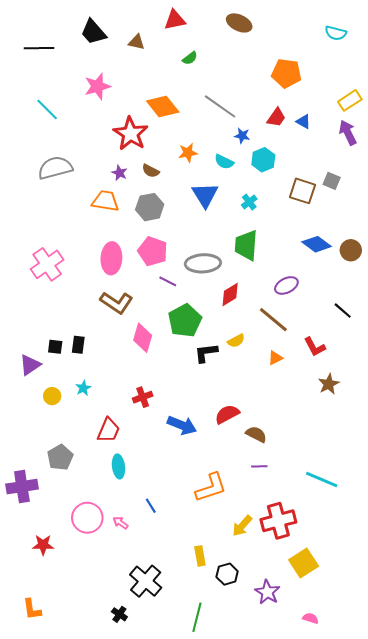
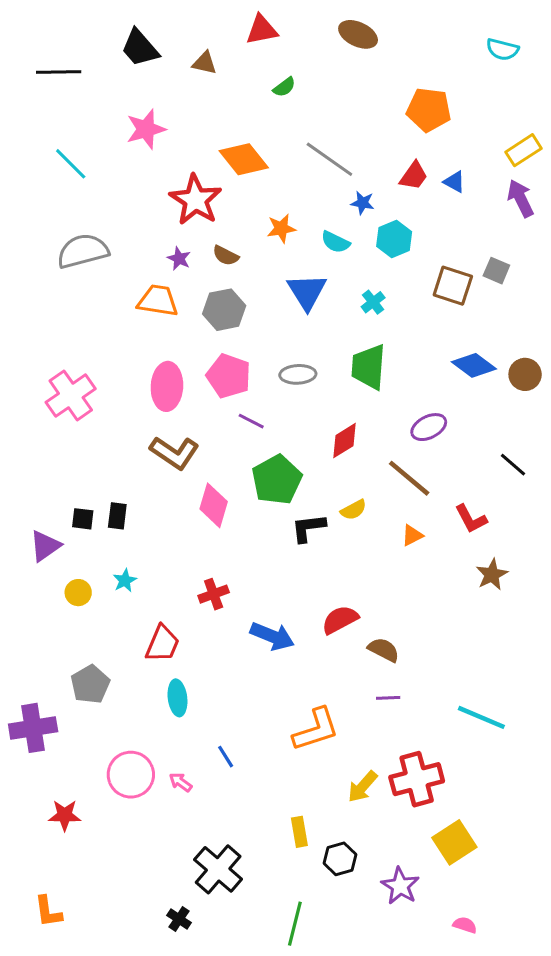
gray ellipse: (203, 263) -> (298, 374), moved, size x0.7

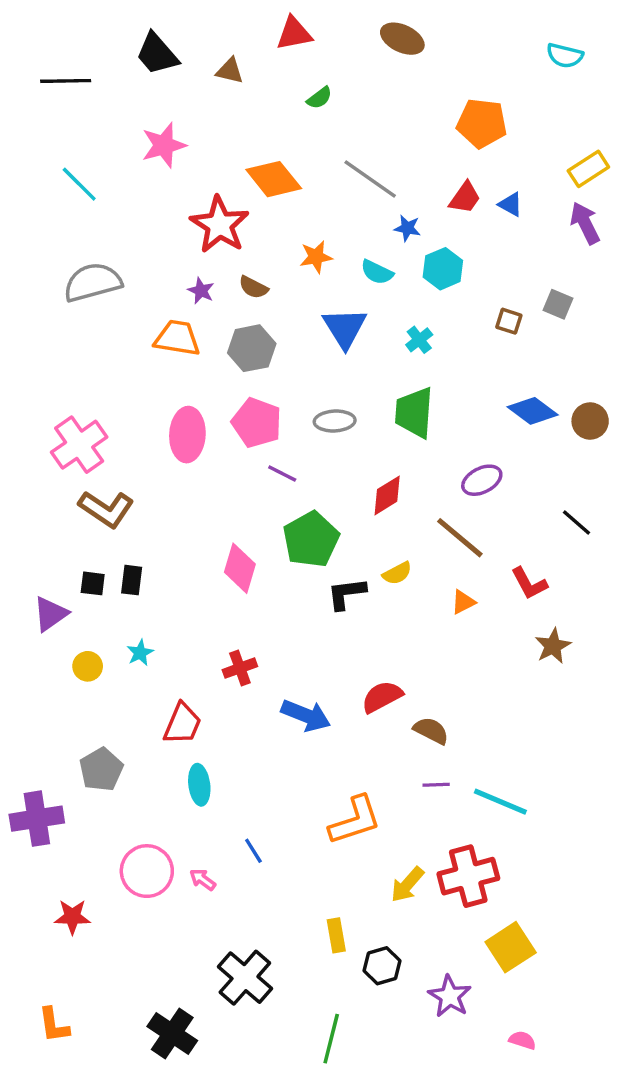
brown square: (453, 286) -> (509, 321), size x0.6
brown L-shape: (174, 453) -> (106, 509), moved
cyan line: (481, 717) -> (500, 802), moved
black cross: (179, 919) -> (172, 1033), moved, size x1.8

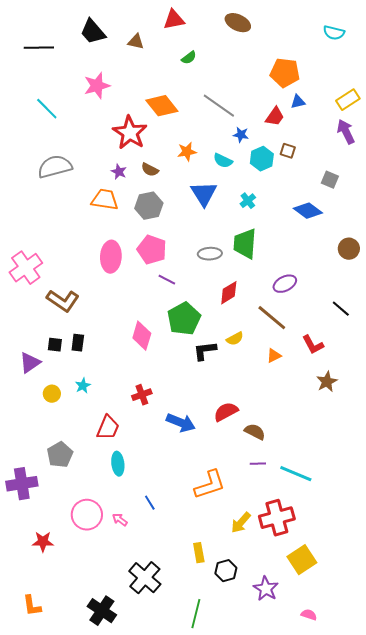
blue triangle: (511, 204) -> (298, 102), moved, turned -42
brown square: (509, 321) -> (288, 151), moved
blue diamond: (533, 411) -> (308, 211), moved
gray ellipse: (335, 421) -> (210, 254), moved
pink cross: (79, 445) -> (26, 268), moved

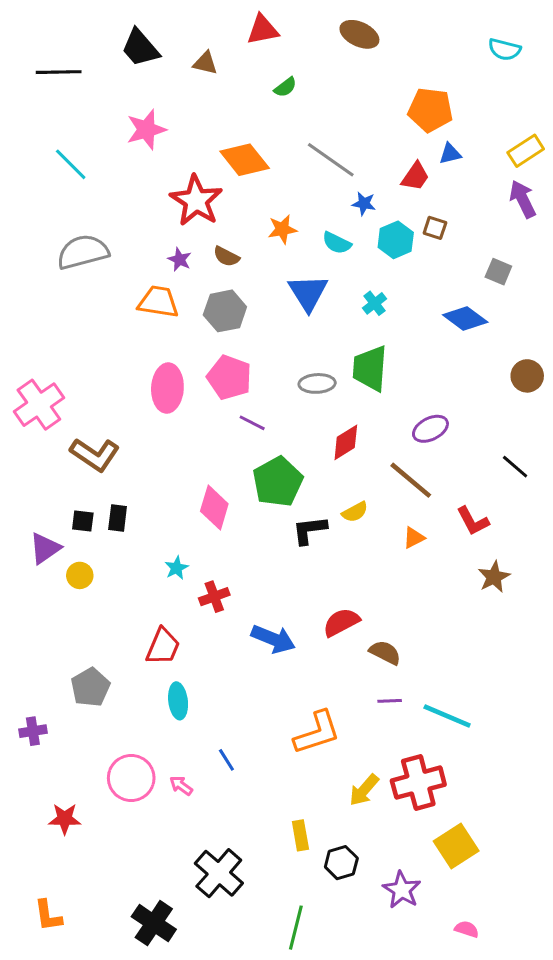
cyan star: (83, 386) -> (177, 568), moved
yellow circle: (52, 394) -> (80, 575), moved
purple cross: (22, 484) -> (33, 731), size x0.6

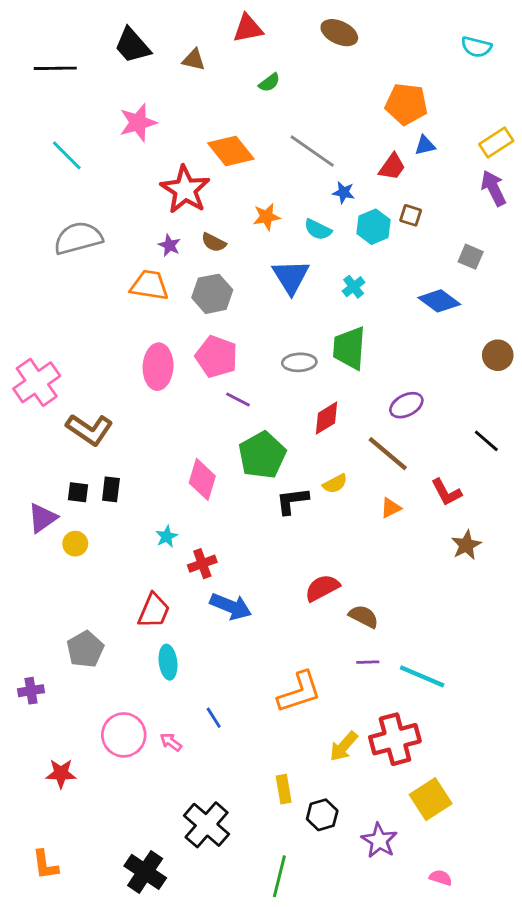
blue arrow: (273, 639) -> (231, 606), moved

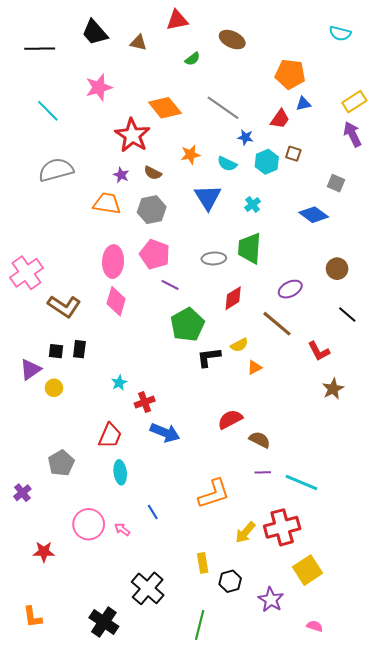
brown ellipse: (339, 33) -> (232, 40), moved
brown circle: (498, 355) -> (337, 269), moved
pink diamond: (202, 479) -> (116, 301), moved
orange triangle: (391, 508) -> (255, 367), moved
purple cross: (31, 691) -> (22, 493), turned -30

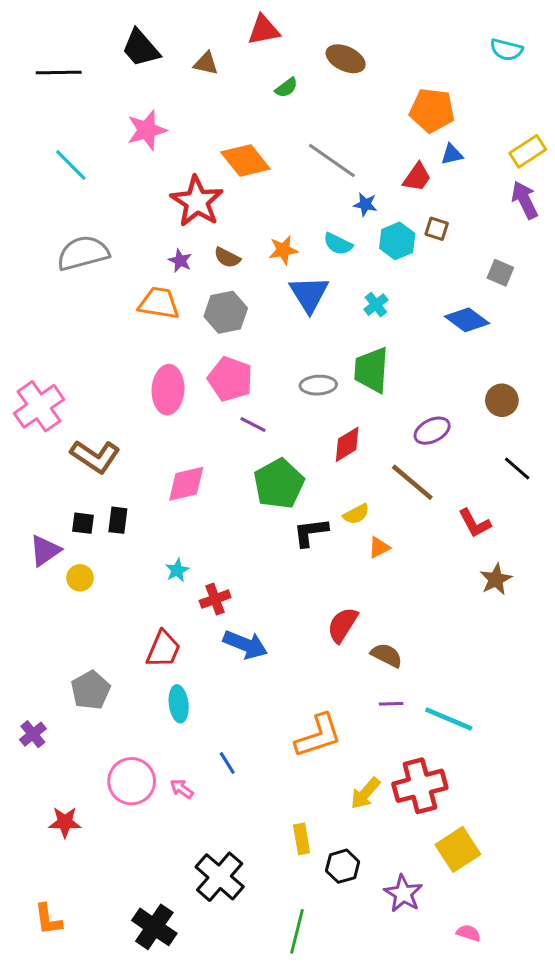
orange star: (190, 155) -> (283, 250), moved
pink diamond: (116, 301) -> (186, 484), moved, turned 60
red semicircle: (230, 419) -> (343, 625), turned -30

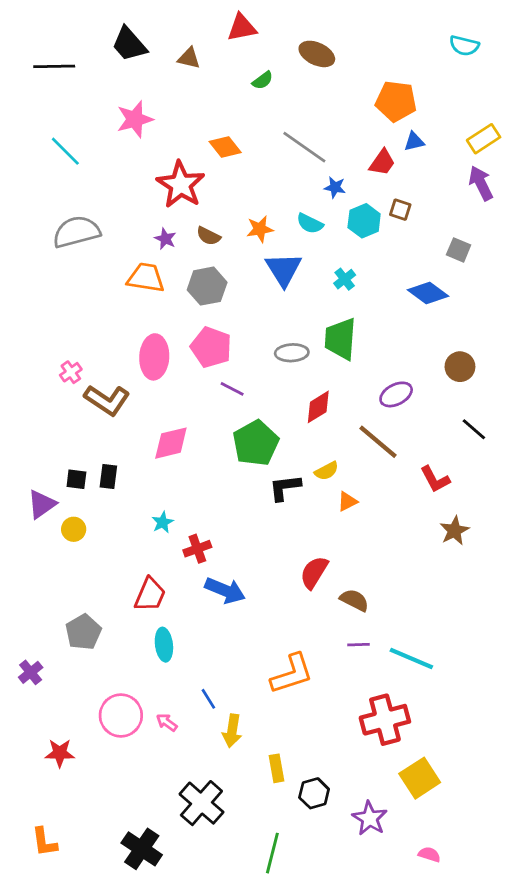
orange diamond: (245, 160) -> (225, 147), size x0.7
pink cross: (39, 406) -> (71, 372), moved, size x0.5
brown L-shape: (95, 456) -> (107, 400), moved
yellow arrow: (365, 793) -> (232, 731), moved, turned -32

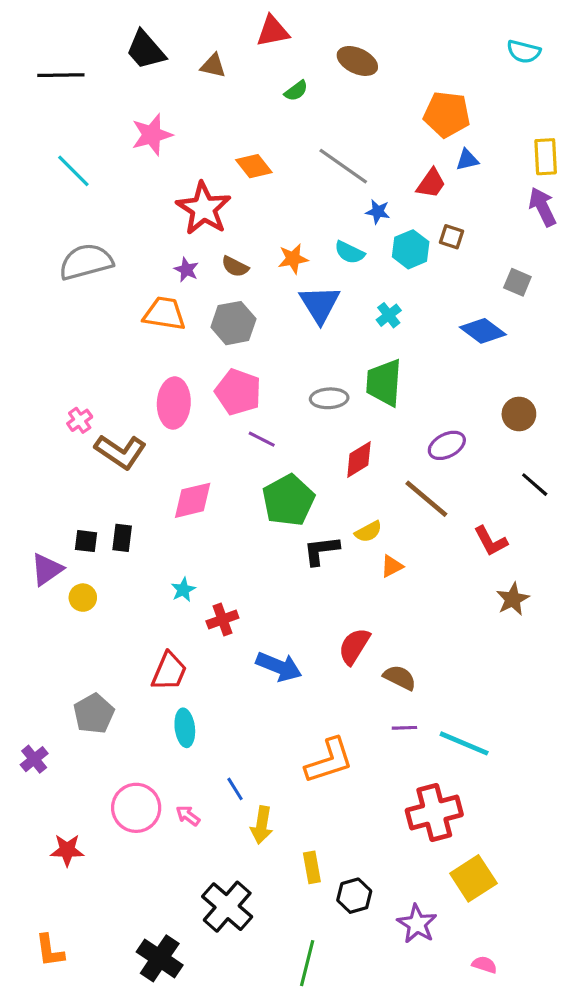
yellow rectangle: (484, 139) -> (546, 157), turned -60
blue arrow: (225, 590) -> (279, 667), moved

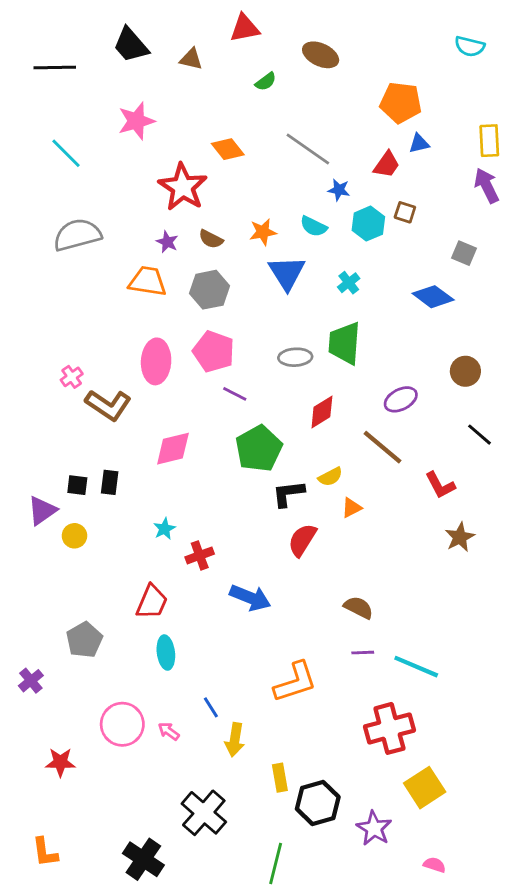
red semicircle: (354, 646) -> (302, 540), moved
black hexagon: (354, 896) -> (318, 803), size x1.4

